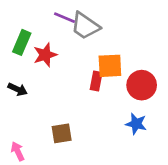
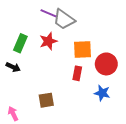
green rectangle: (22, 42) -> (20, 43), moved
red star: (45, 55) -> (48, 41), moved
red rectangle: (96, 81) -> (77, 73), moved

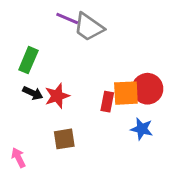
red star: (48, 41) -> (57, 96), moved
orange square: (82, 49) -> (126, 93), moved
black arrow: (13, 67) -> (33, 93), moved

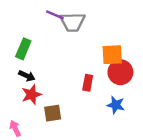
gray trapezoid: (89, 27) -> (72, 22), turned -36
orange square: (126, 93) -> (112, 55), moved
red star: (57, 96) -> (32, 94), moved

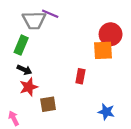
gray trapezoid: (72, 22) -> (34, 20), moved
red circle: (120, 72) -> (111, 34), moved
blue star: (116, 105) -> (106, 112), moved

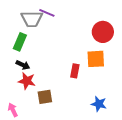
orange square: (103, 50) -> (96, 59), moved
red star: (29, 87) -> (27, 81), turned 30

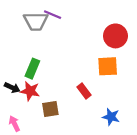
green rectangle: (20, 42) -> (32, 69), moved
black arrow: (23, 65) -> (12, 88), moved
red rectangle: (75, 71) -> (84, 91), moved, turned -48

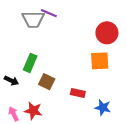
red star: (30, 91) -> (33, 111), moved
red rectangle: (84, 91) -> (78, 93), moved, turned -40
brown square: (50, 109) -> (47, 82), moved, turned 35

